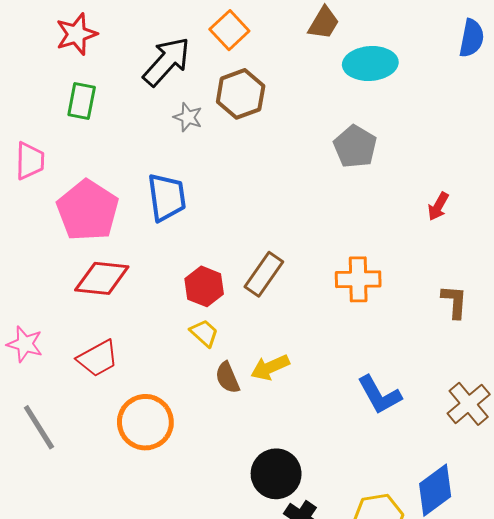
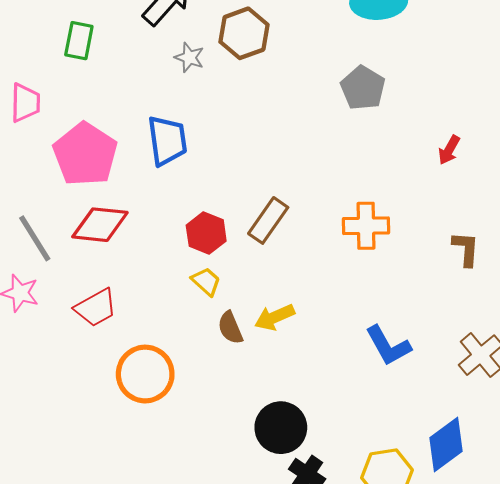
gray line: (39, 427) -> (35, 238), moved

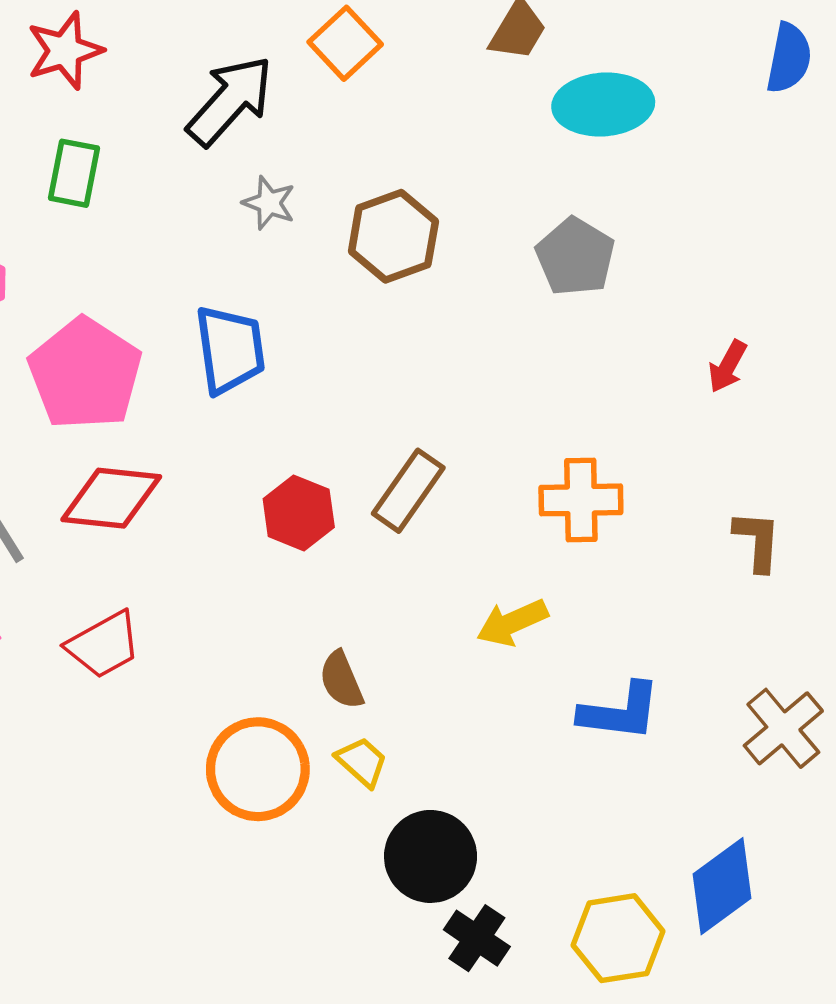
brown hexagon: (244, 33) -> (393, 236), moved
yellow trapezoid: (206, 281) -> (362, 762), moved
yellow arrow: (275, 317) -> (512, 623), moved
blue L-shape: (388, 346) -> (620, 712), turned -54
orange circle: (145, 374) -> (258, 769), moved

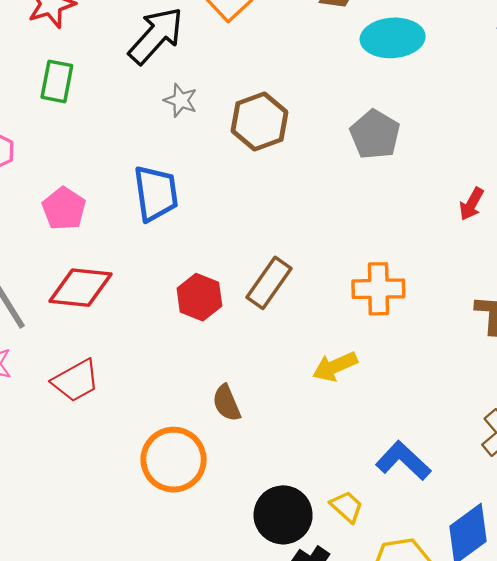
pink pentagon: (85, 374) -> (64, 209), size x0.6
blue L-shape: (620, 712) -> (403, 461), moved, turned -144
yellow trapezoid: (362, 762) -> (347, 507), moved

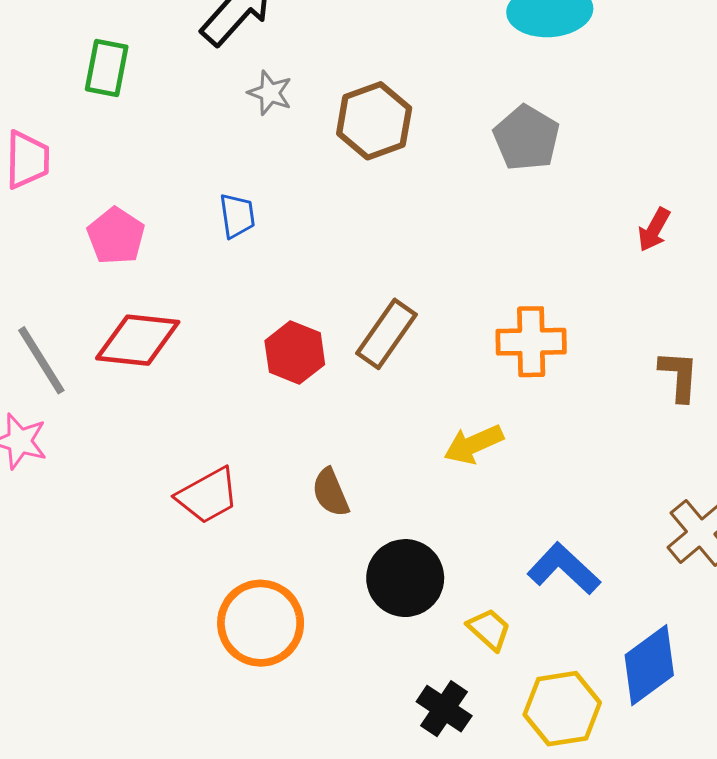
blue trapezoid: (156, 193) -> (237, 216), size x0.6
red trapezoid: (76, 381) -> (208, 496), moved
orange circle: (174, 460) -> (261, 623), moved
black circle: (283, 515) -> (405, 578), moved

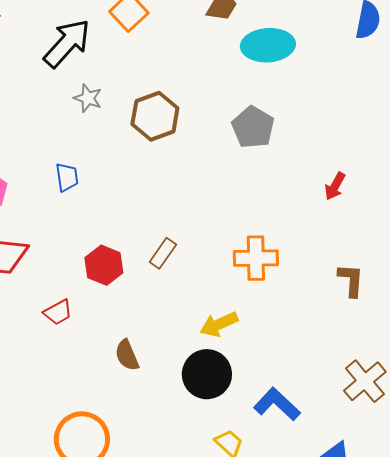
brown rectangle: (387, 334) -> (163, 253), size x0.7
red trapezoid: (208, 496) -> (58, 312), moved, size x0.7
black circle: (405, 578) -> (207, 374), moved

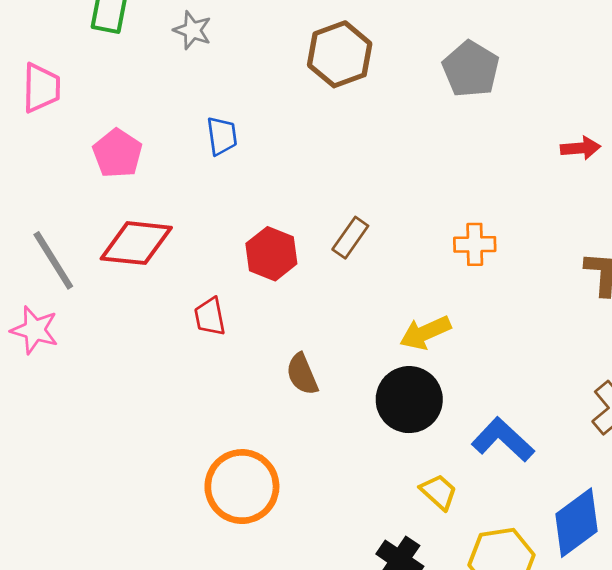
gray star: (88, 98) -> (192, 30), moved
red arrow: (335, 186) -> (580, 148), turned -124
orange cross: (256, 258) -> (475, 244), size x0.7
red trapezoid: (58, 312) -> (210, 317), turned 108

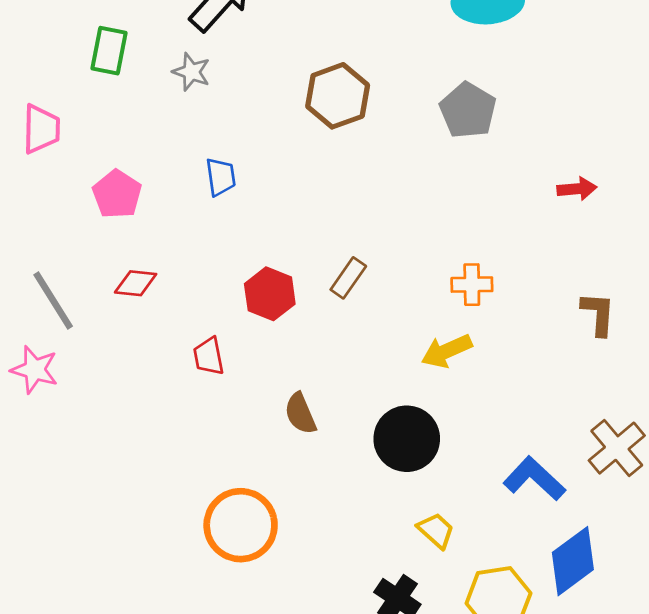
red diamond: (136, 243) -> (136, 283), size x0.6
yellow arrow: (425, 333) -> (447, 351), moved
blue L-shape: (503, 440) -> (534, 479), moved

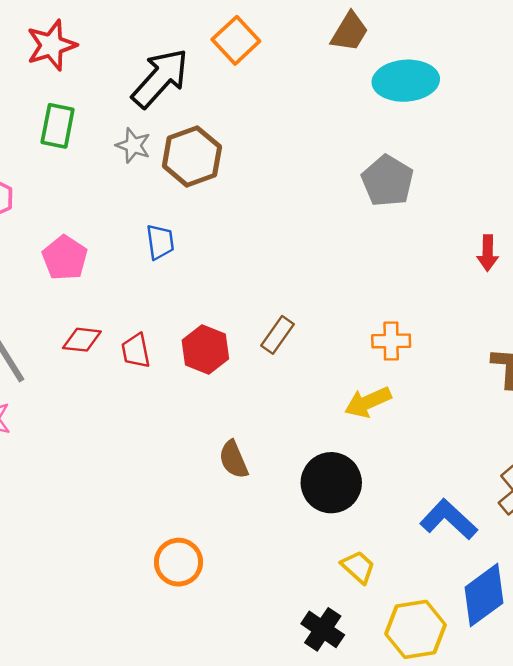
brown hexagon: (338, 96) -> (192, 156), moved
red arrow: (577, 189) -> (488, 253), turned 96
red trapezoid: (209, 356) -> (136, 351), moved
orange circle: (241, 525) -> (178, 562), size x0.7

